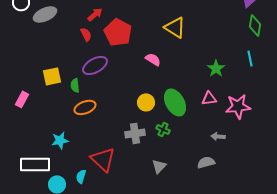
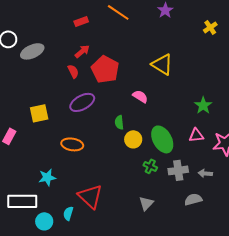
green semicircle: (75, 85) -> (119, 122), moved
orange ellipse: (85, 107) -> (72, 144), turned 30
gray cross: (135, 133) -> (178, 170), moved

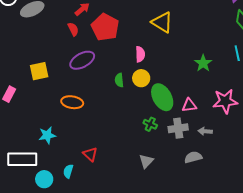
pink semicircle: (140, 96) -> (140, 54), turned 56
pink triangle: (196, 135) -> (189, 105), moved
yellow circle: (133, 139) -> (141, 78), moved
red triangle: (90, 196) -> (90, 154), size x0.6

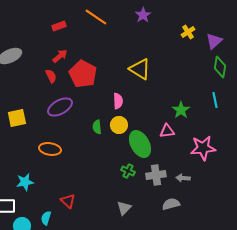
pink triangle: (189, 105) -> (167, 131), moved

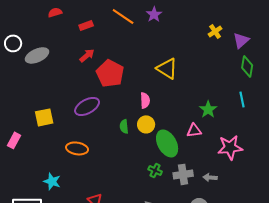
purple star: (143, 15) -> (154, 14), moved
red semicircle: (51, 76) -> (55, 12), moved, turned -80
cyan star: (25, 182) -> (52, 181), turned 30

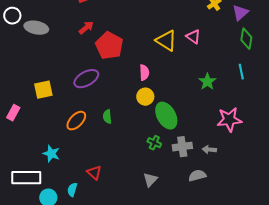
gray ellipse: (37, 55) -> (36, 28), turned 35
green semicircle: (124, 126) -> (107, 117), moved
pink triangle: (194, 130) -> (193, 37), moved, turned 42
orange ellipse: (77, 148) -> (76, 121), turned -55

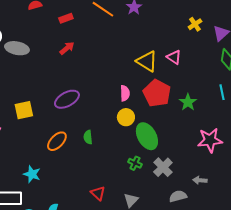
red pentagon: (109, 46) -> (157, 93), moved
gray cross: (182, 147) -> (163, 167), turned -36
gray arrow: (209, 150) -> (200, 180), moved
red triangle: (94, 173) -> (98, 193), moved

